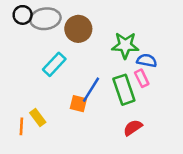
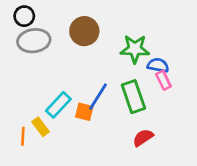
gray ellipse: (45, 19) -> (34, 41), moved
cyan rectangle: (54, 64) -> (58, 105), moved
pink rectangle: (142, 78) -> (163, 80), moved

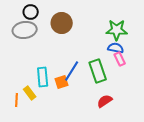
black circle: (24, 16) -> (31, 12), moved
green star: (135, 49) -> (117, 30), moved
cyan rectangle: (58, 105) -> (43, 77), turned -48
orange square: (84, 112) -> (62, 82), turned -32

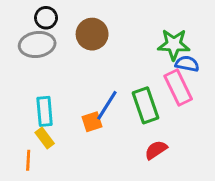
blue semicircle: (116, 48) -> (187, 64), moved
pink rectangle: (120, 59) -> (178, 88), size x1.6
cyan rectangle: (43, 77) -> (45, 111), moved
orange line: (17, 100) -> (28, 160), moved

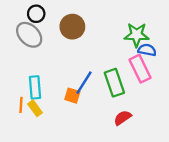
gray ellipse: (37, 44) -> (29, 35), turned 52
orange square: (92, 122) -> (72, 96), turned 35
orange line: (28, 160) -> (21, 105), moved

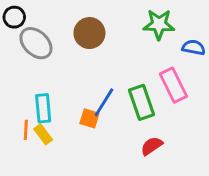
black circle: (36, 14) -> (14, 17), moved
green star: (137, 35) -> (159, 24), moved
blue semicircle: (147, 50) -> (194, 48), moved

